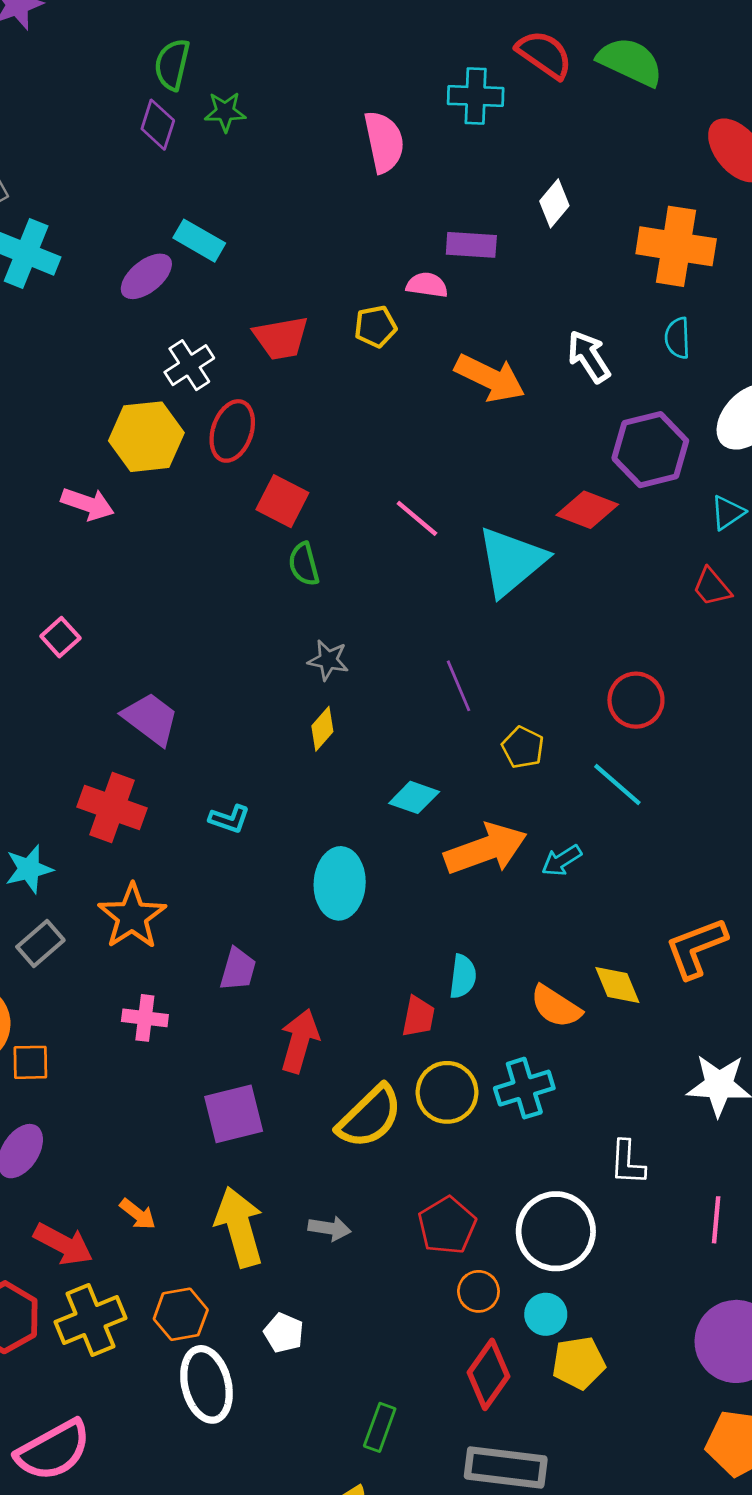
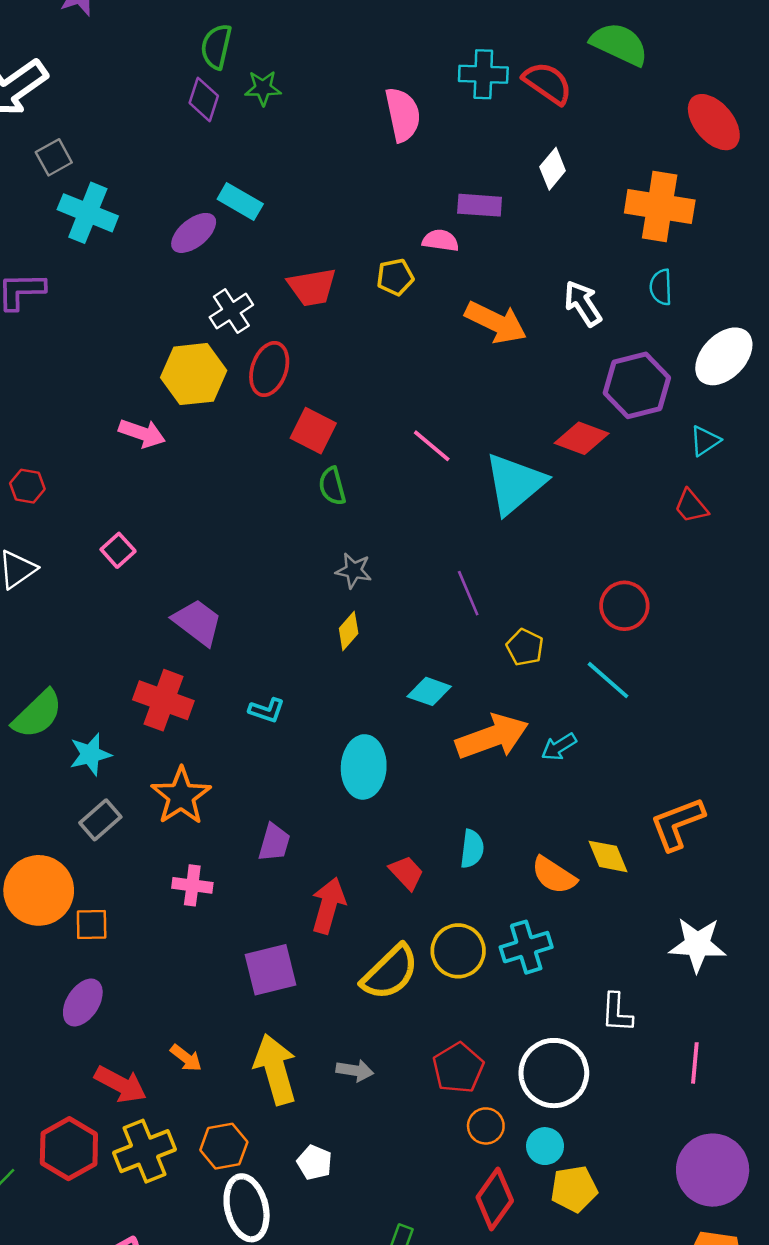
red semicircle: (544, 54) -> (548, 83), moved
red trapezoid: (418, 1017) -> (406, 873), moved, turned -54

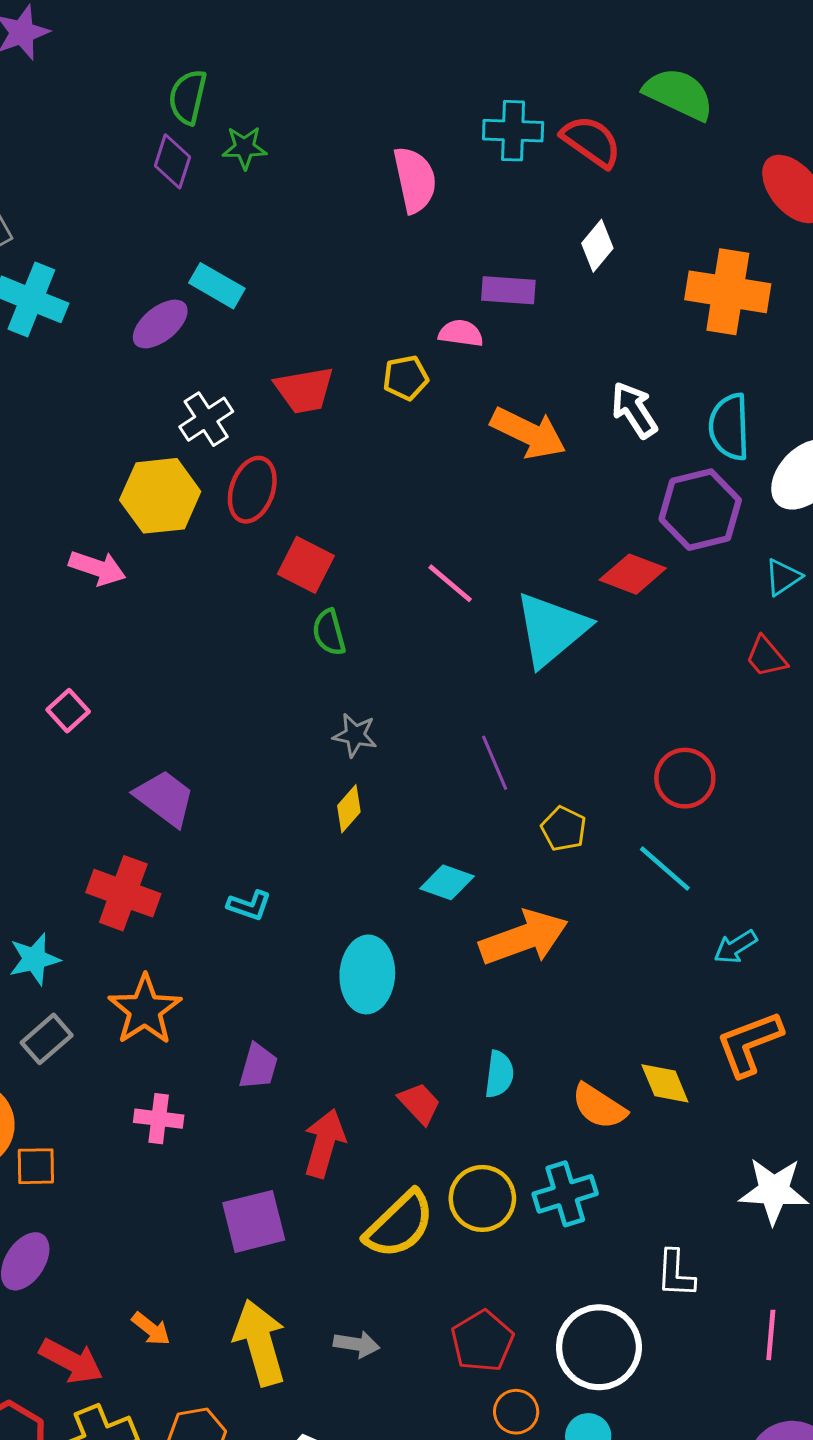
cyan semicircle: (661, 287) -> (729, 427), moved, size x1.5
cyan arrow: (559, 747) -> (735, 947), moved

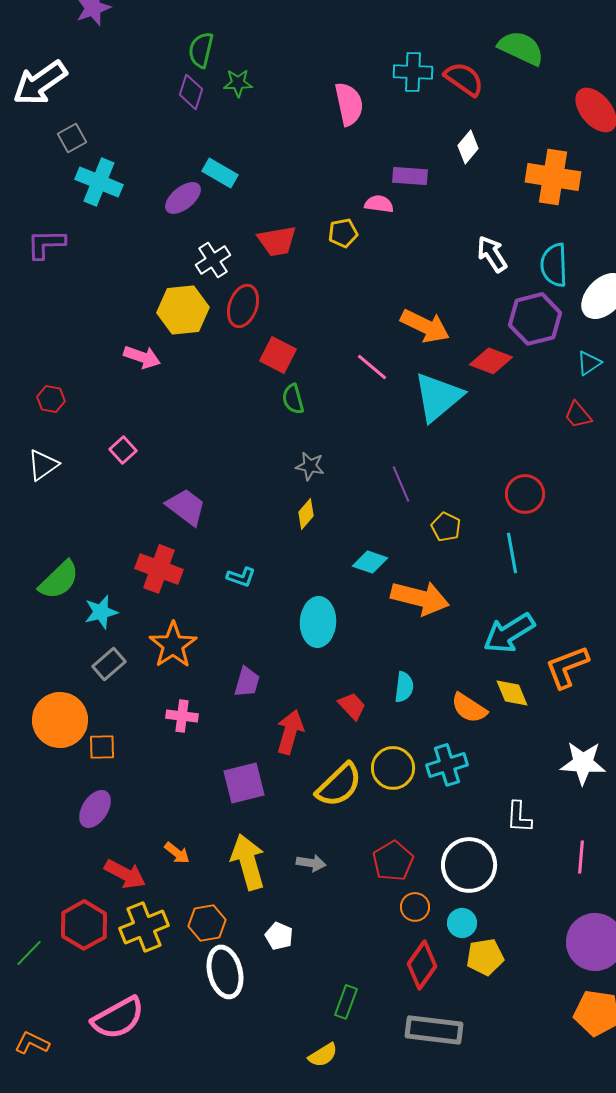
orange arrow: (528, 433) -> (425, 326), moved
cyan line: (665, 869) -> (512, 553), turned 39
orange arrow: (524, 938) -> (420, 598), turned 34
cyan arrow: (735, 947) -> (509, 633), moved, size x1.8

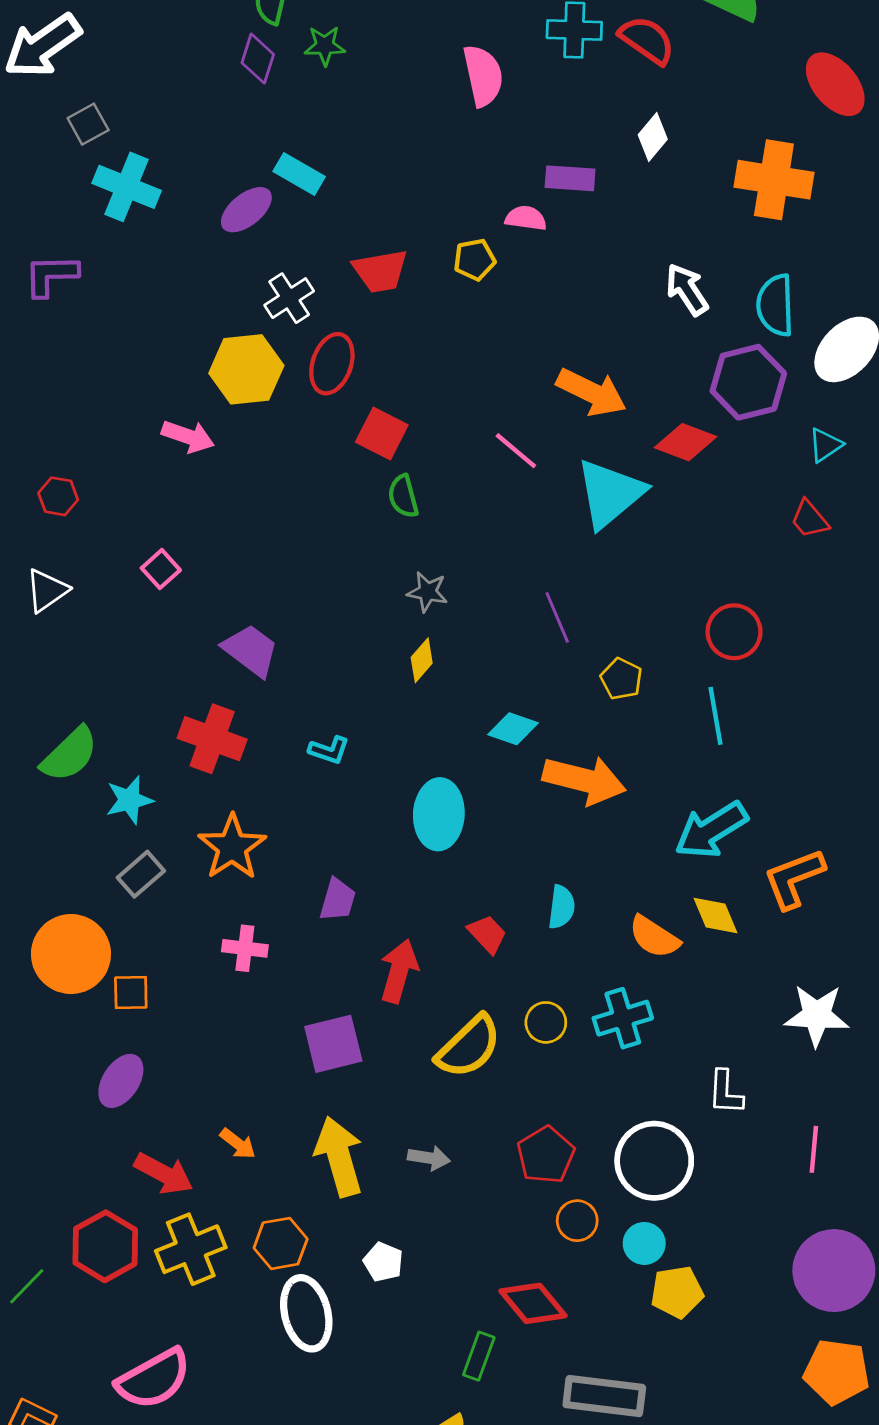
yellow circle: (393, 768) -> (546, 1022), size x0.7
red diamond: (422, 965) -> (533, 1303), moved, turned -75

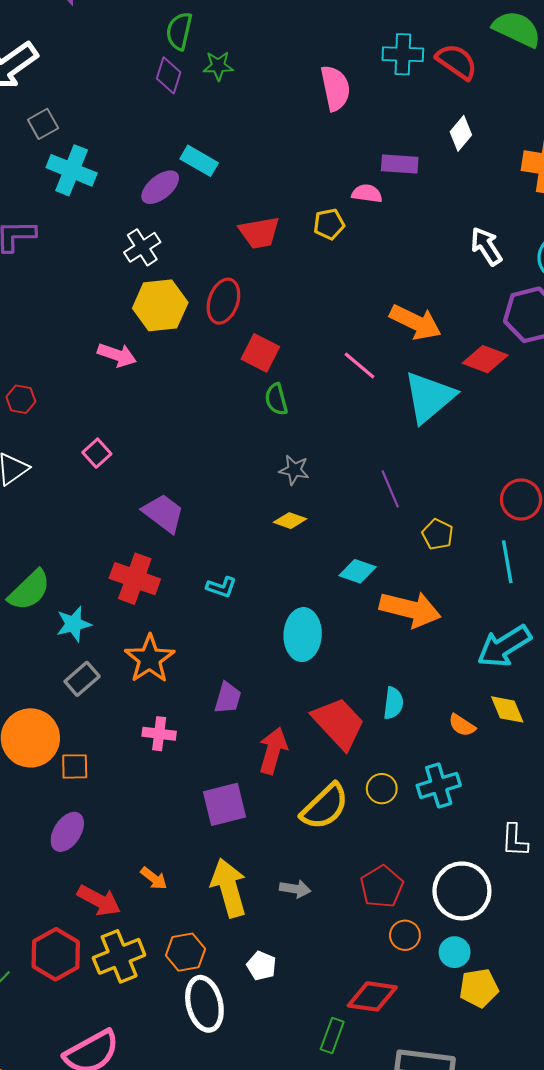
white cross: (289, 298) -> (142, 247), moved
yellow diamond: (422, 660) -> (290, 521), turned 68
red trapezoid: (487, 934) -> (338, 723), size x1.8
orange semicircle: (654, 937) -> (462, 725), size x0.7
red diamond: (533, 1303) -> (372, 996), turned -42

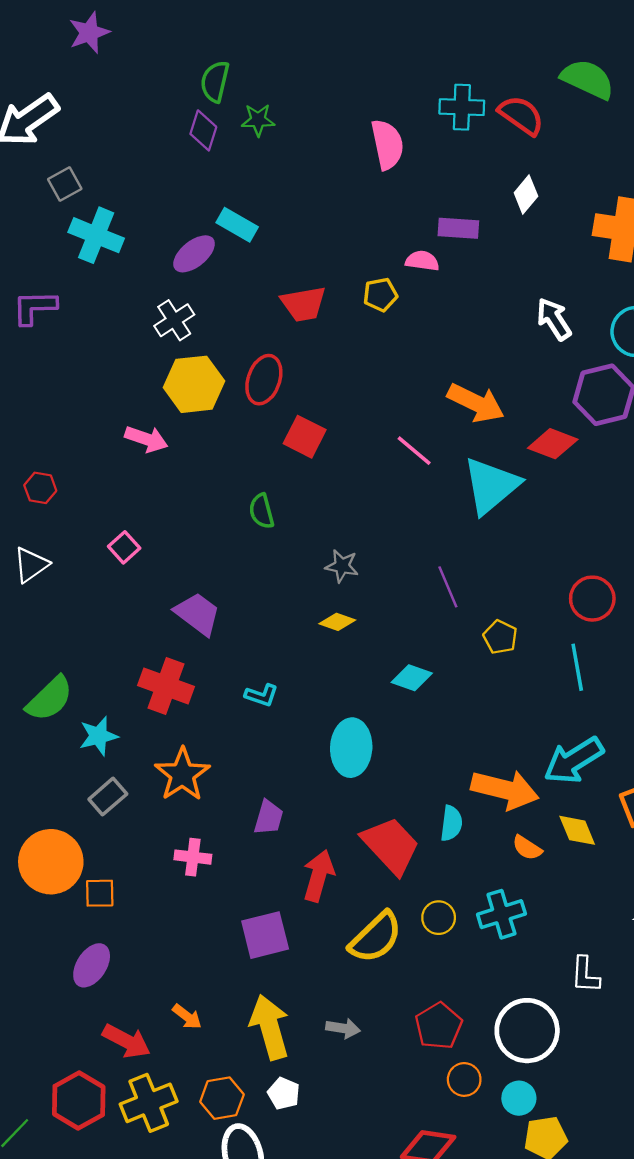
green semicircle: (276, 399) -> (262, 511), moved
orange arrow: (410, 609) -> (505, 790), moved
white pentagon: (261, 966) -> (284, 1093), moved

